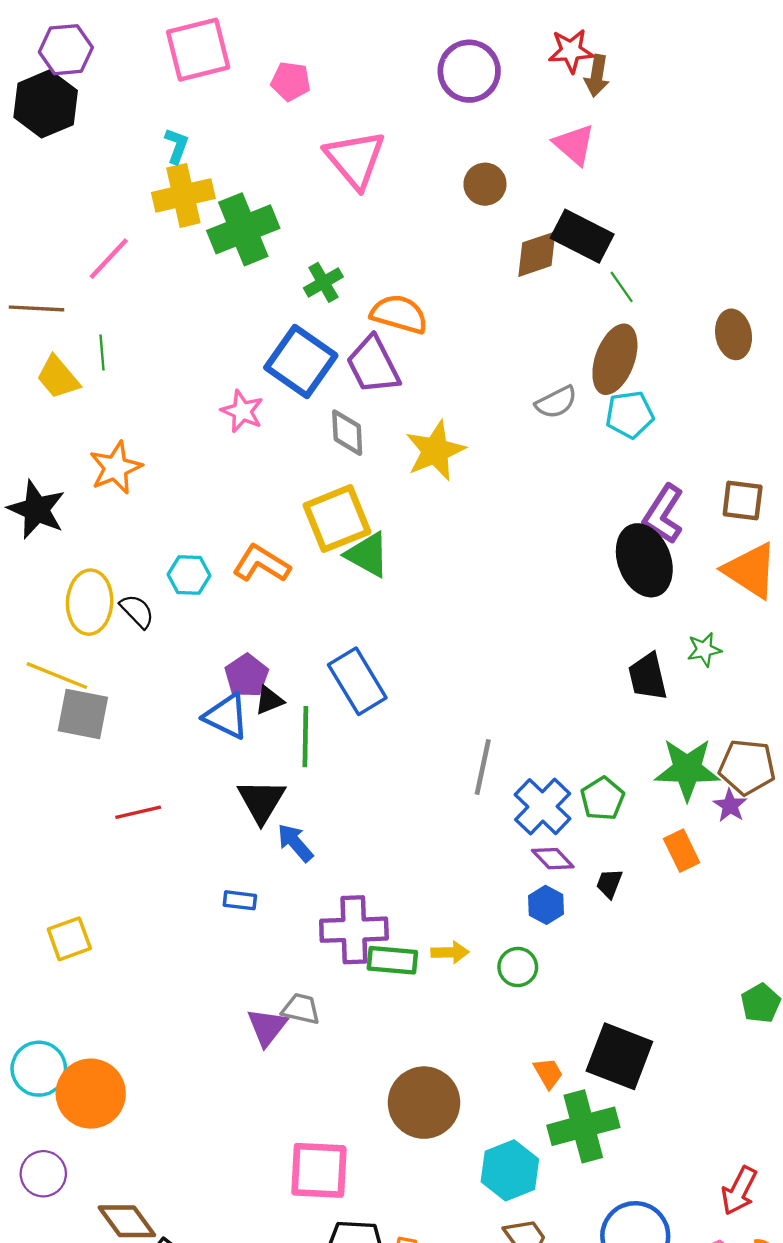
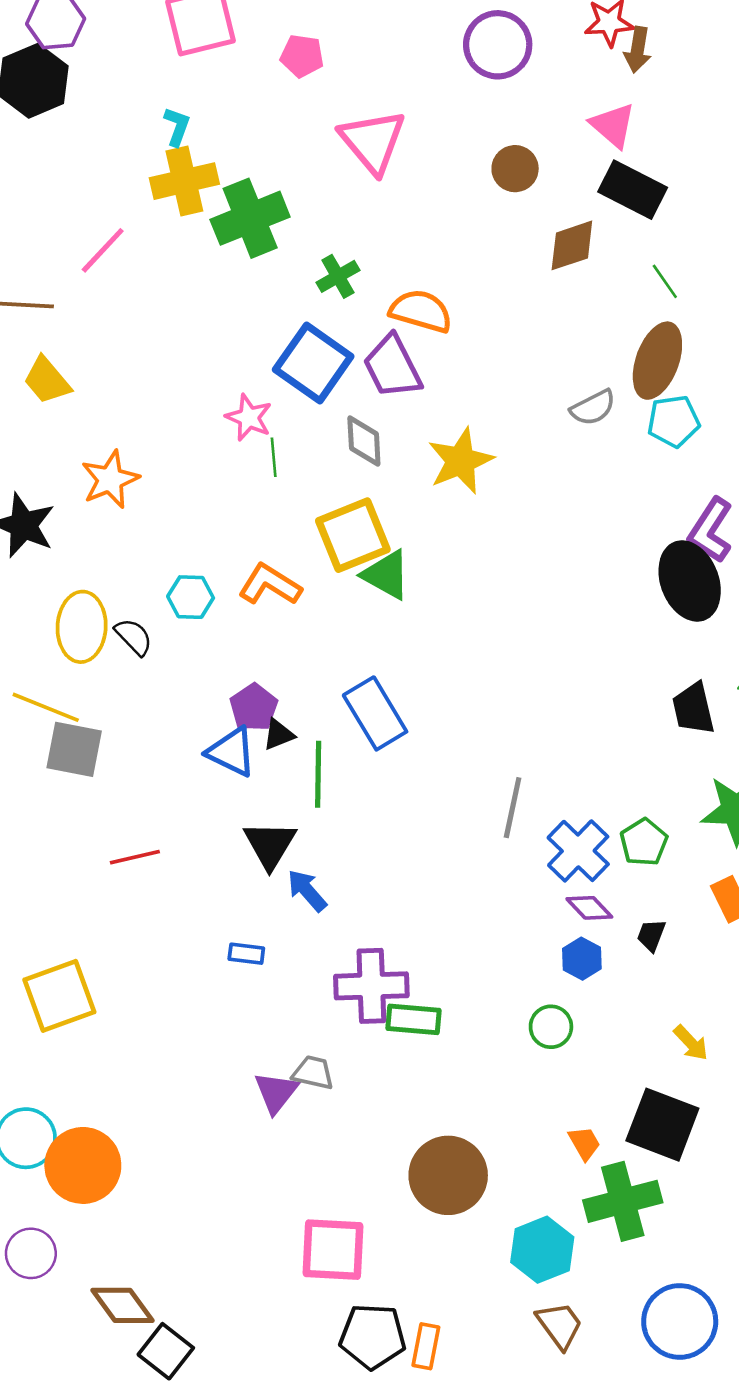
black rectangle: (582, 236) -> (633, 190), moved
green line: (102, 352) -> (274, 457), moved
yellow square: (69, 939) -> (59, 996), size x1.5
yellow arrow: (450, 952) -> (691, 1043), moved, turned 48

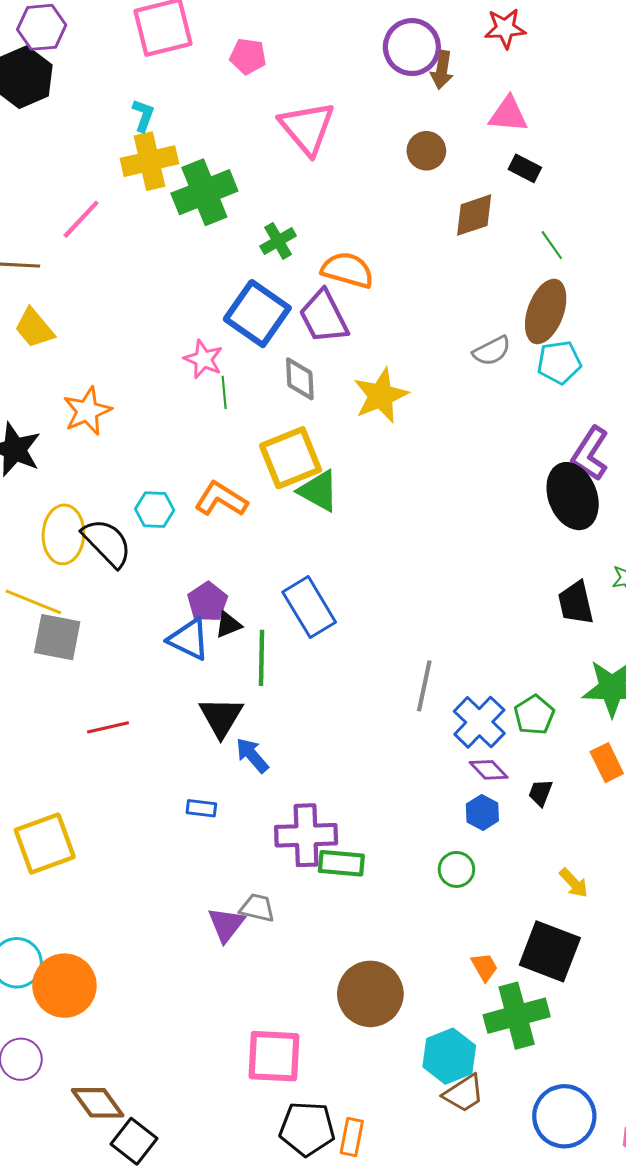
brown arrow: (638, 50) -> (442, 70), moved
pink triangle: (613, 125) -> (508, 114), turned -36
black rectangle: (633, 190) -> (525, 168), size x0.6
black semicircle: (134, 637) -> (107, 543), size x1.6
brown trapezoid: (560, 1325) -> (464, 1093), moved, turned 93

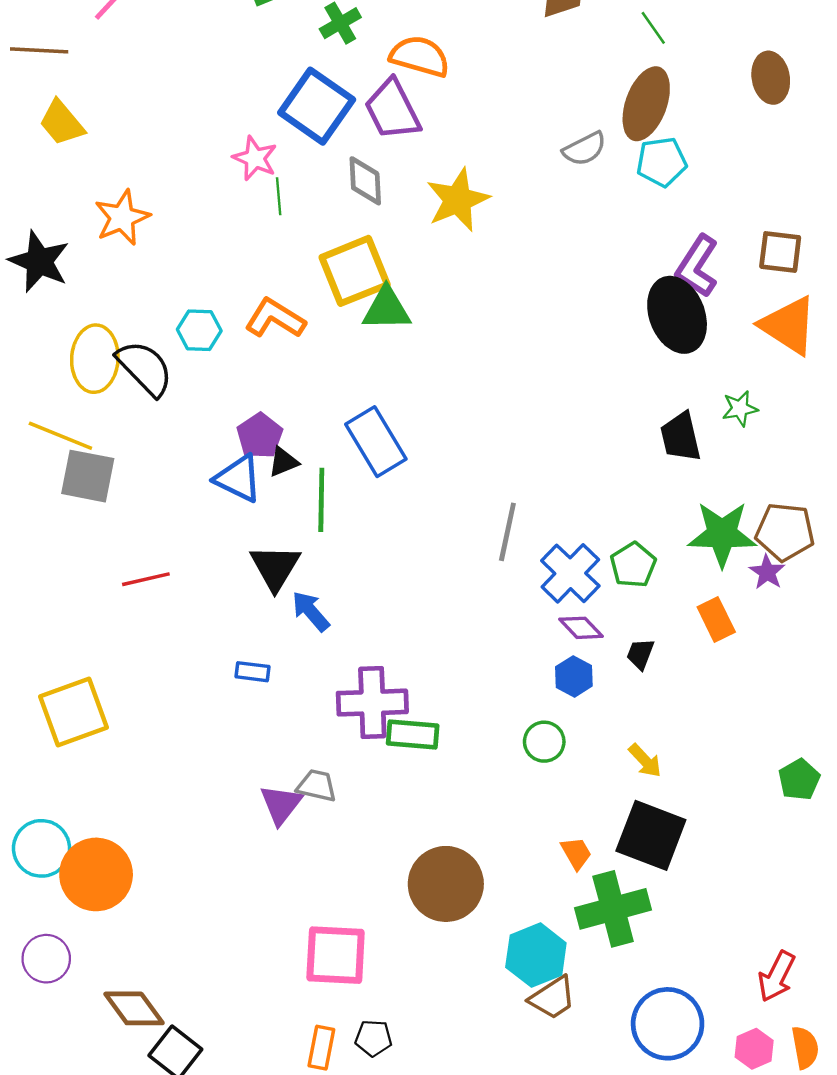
green triangle: (319, 491) -> (387, 309), turned -30
yellow arrow: (574, 883) -> (645, 761), moved
black pentagon: (307, 1129) -> (373, 1038), size x0.6
orange rectangle: (352, 1137) -> (321, 1048), moved

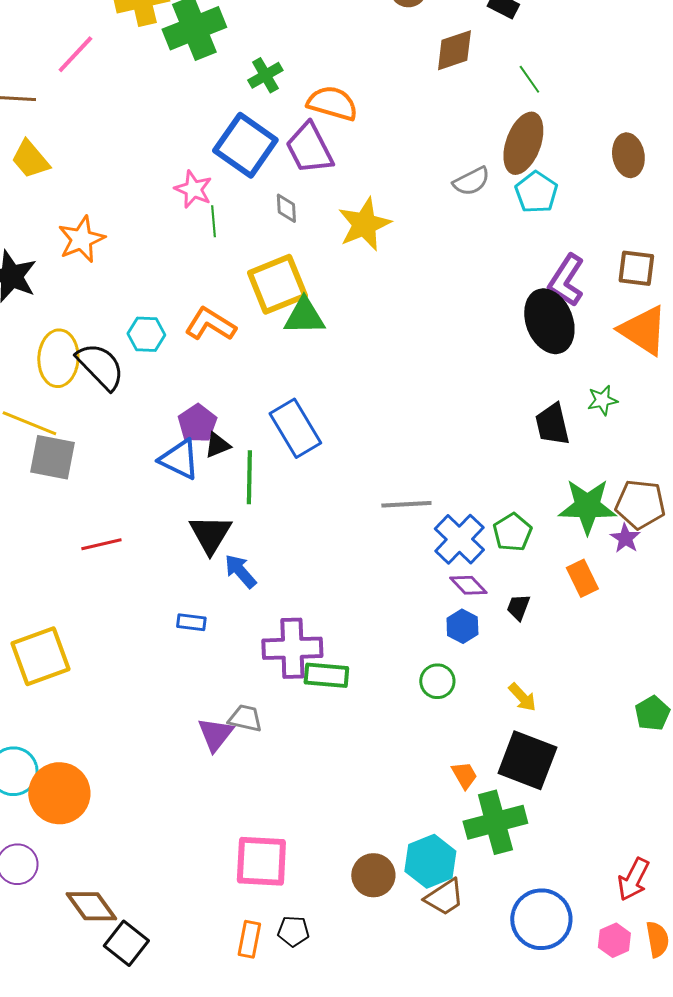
brown ellipse: (771, 78) -> (628, 155), moved
cyan pentagon: (662, 162) -> (536, 192), turned -30
gray diamond: (365, 181) -> (286, 208), size x0.7
gray line: (507, 532) -> (406, 504), turned 75
brown circle: (446, 884) -> (373, 875), moved, size x0.7

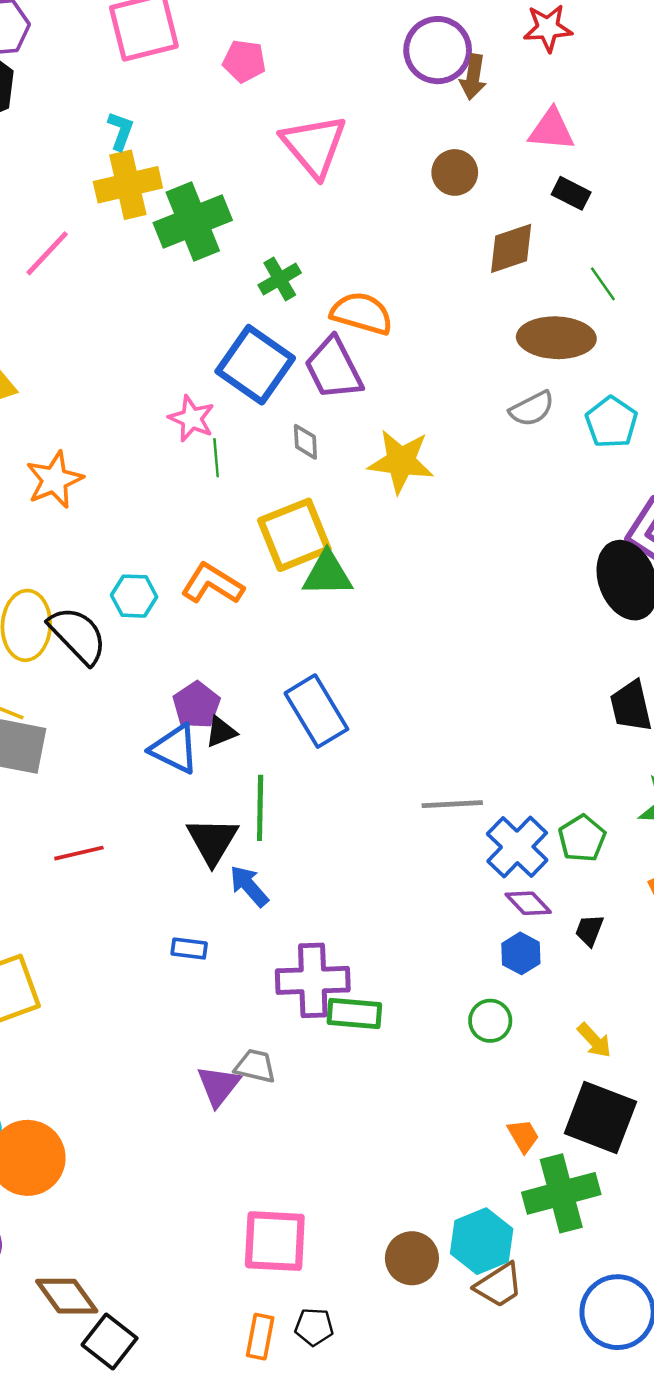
brown ellipse: (523, 143) -> (556, 338), moved, turned 72
yellow star: (364, 224) -> (401, 461), turned 30
green line: (249, 477) -> (260, 808), moved

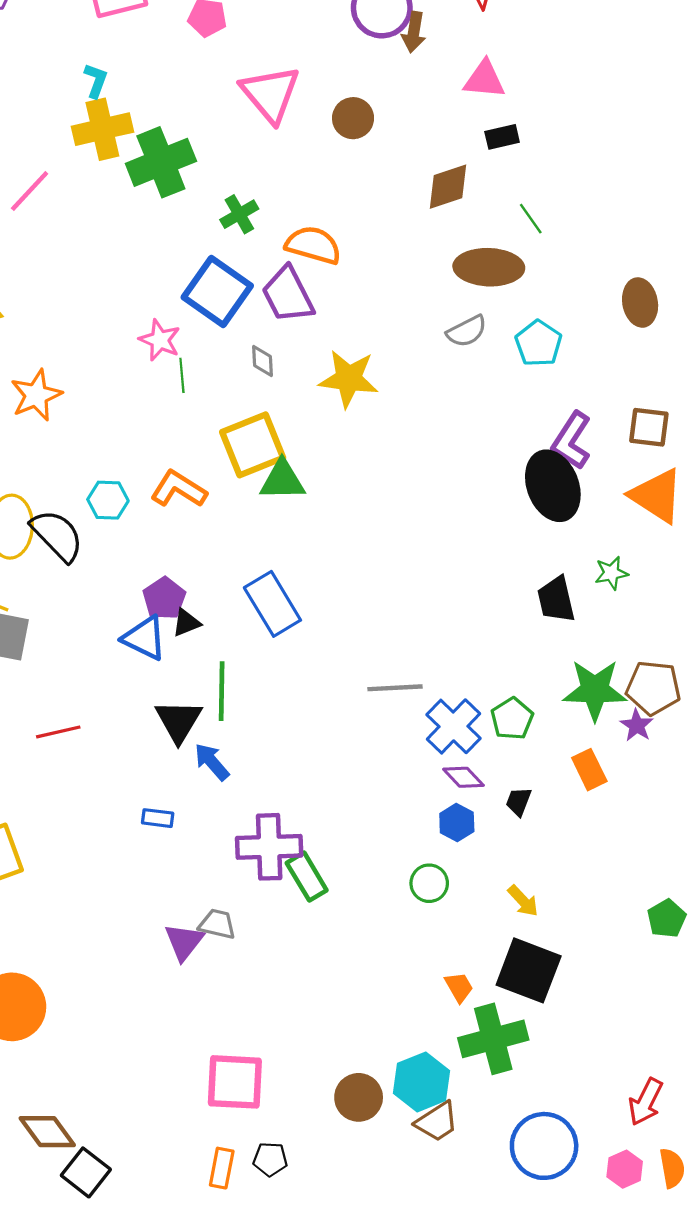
brown circle: (455, 172) -> (353, 118), moved
black rectangle: (571, 193) -> (502, 137), turned -40
green rectangle: (354, 1013) -> (307, 877), turned 54

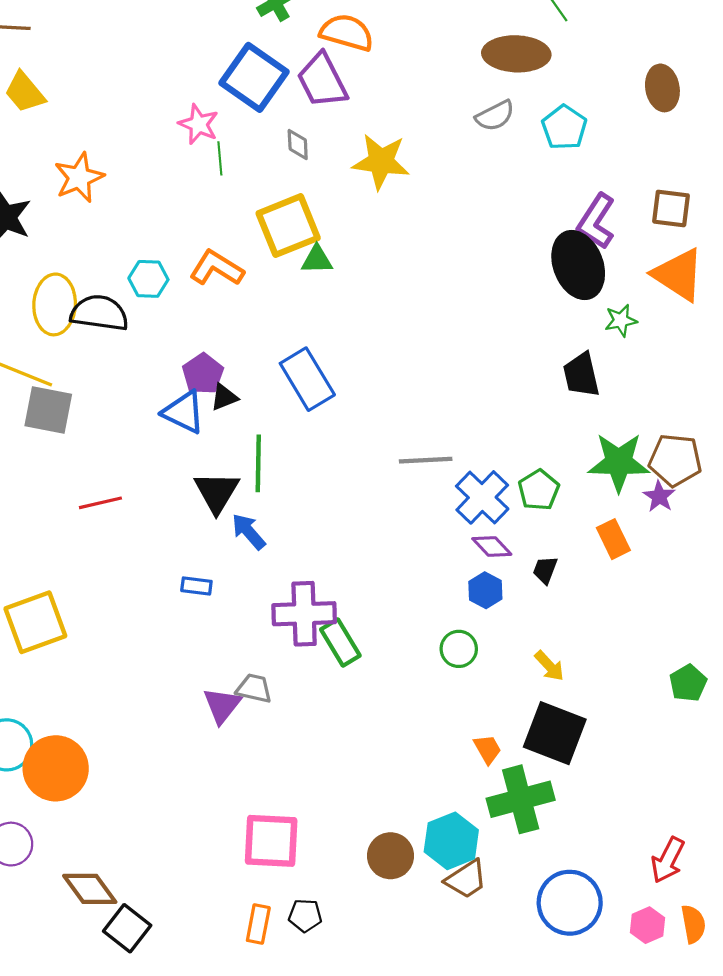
green triangle: (282, 480) -> (317, 260), size x0.7
black semicircle: (57, 535) -> (99, 313), turned -38
green star: (611, 573) -> (621, 320), moved

